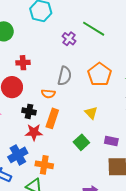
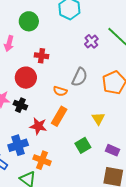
black cross: (29, 111) -> (20, 105), moved

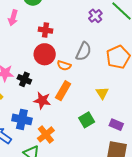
red circle: (26, 78) -> (45, 54), moved
blue cross: (18, 145) -> (22, 119), turned 30
orange cross: (42, 160) -> (46, 134), turned 30

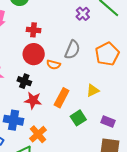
black cross: (24, 79) -> (24, 81), moved
orange rectangle: (63, 91) -> (62, 98), moved
yellow triangle: (102, 93) -> (93, 90), turned 40

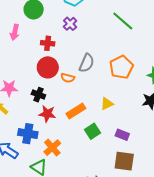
purple cross: (83, 14) -> (70, 24), moved
orange rectangle: (62, 98) -> (76, 111), turned 30

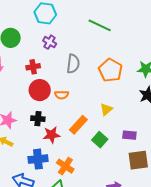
gray semicircle: (87, 63) -> (73, 64), moved

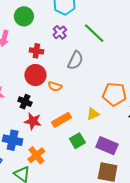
green line: (100, 25) -> (94, 33), moved
orange pentagon: (111, 70) -> (114, 94), moved, turned 30
purple rectangle: (129, 135) -> (107, 146), size x1.5

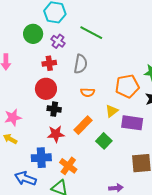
green circle: (24, 16) -> (33, 34), moved
red cross: (36, 51) -> (49, 63), moved
orange semicircle: (55, 86) -> (88, 92), moved
black cross: (25, 102) -> (54, 109), moved
purple rectangle: (107, 146) -> (132, 123), moved

